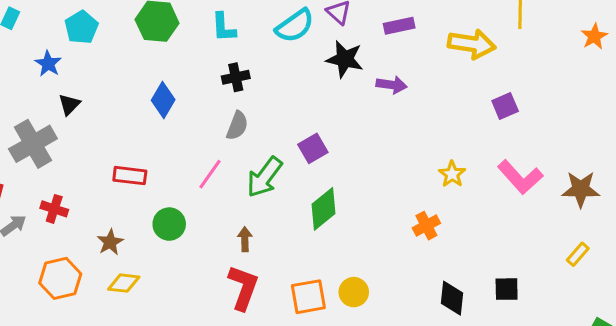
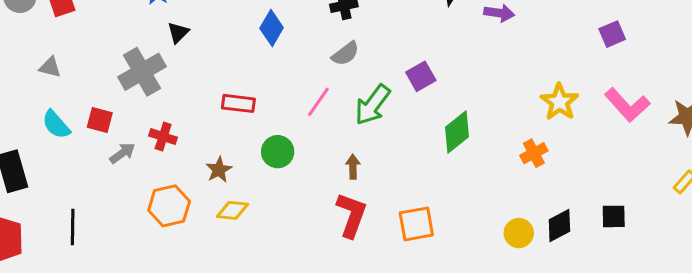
gray semicircle: (237, 126) -> (345, 54), turned 32
yellow star: (452, 174) -> (559, 102), size x1.4
green diamond: (323, 209) -> (457, 132), moved
yellow circle: (354, 292) -> (519, 233), moved
black diamond: (452, 298) -> (559, 225), turned 56

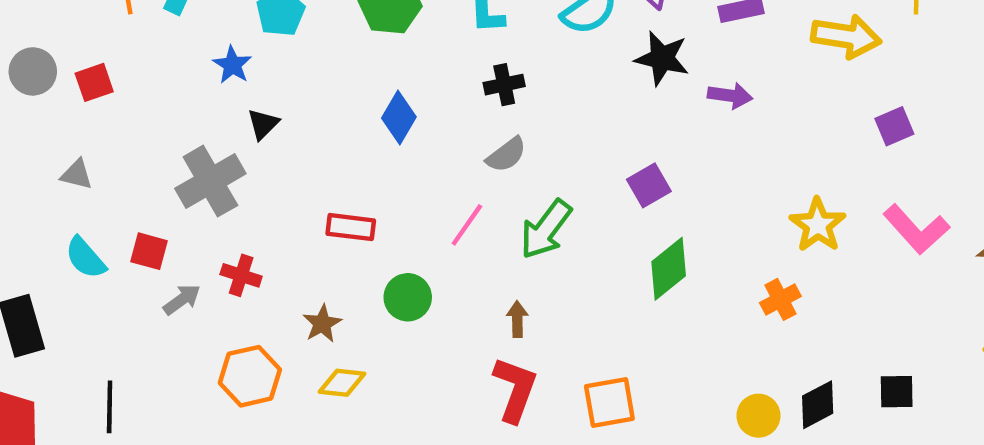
purple square: (421, 76) -> (649, 185), moved

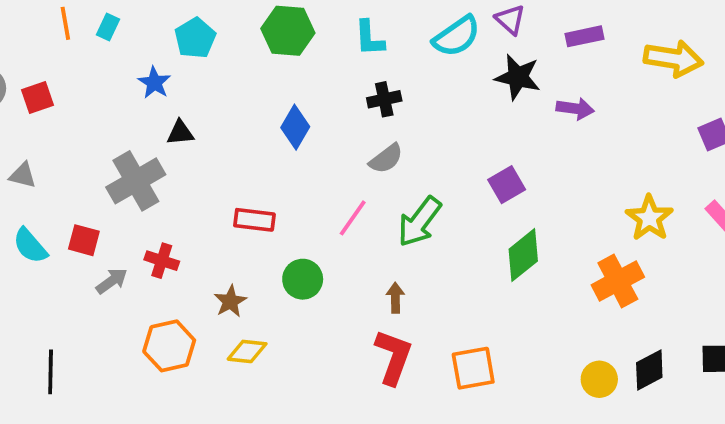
black triangle: (263, 124) -> (180, 133), turned 40
orange cross: (780, 299) -> (618, 281), size x1.5

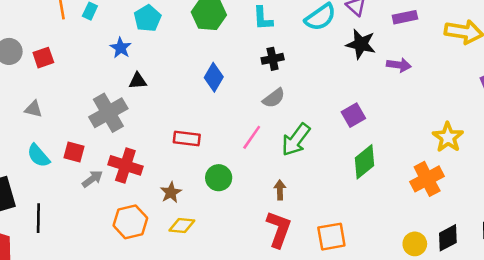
red cross: (162, 261) -> (125, 165), size x1.5
black line: (51, 372) -> (38, 218), moved

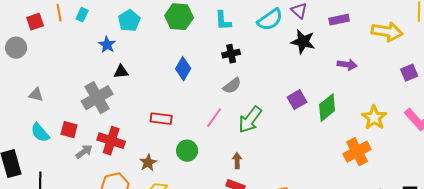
red square: (43, 58) -> (35, 22), moved
purple arrow: (399, 65) -> (347, 65), moved
green diamond: (365, 162) -> (327, 108), moved

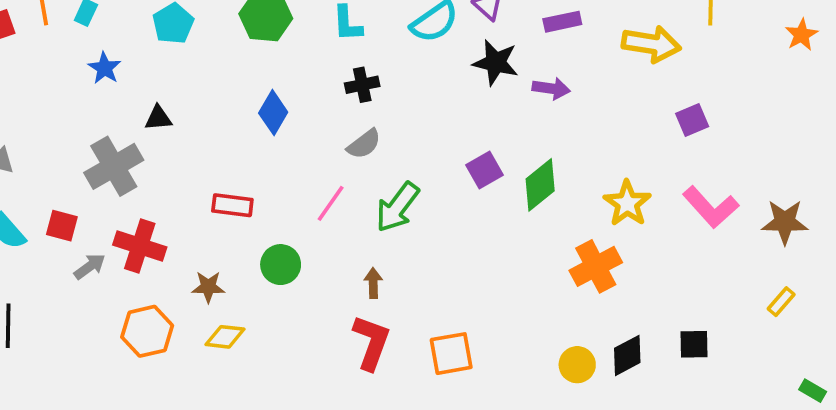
blue star: (107, 45) -> (105, 68), moved
purple arrow: (347, 65) -> (551, 88), moved
brown star: (148, 163) -> (208, 287), turned 30

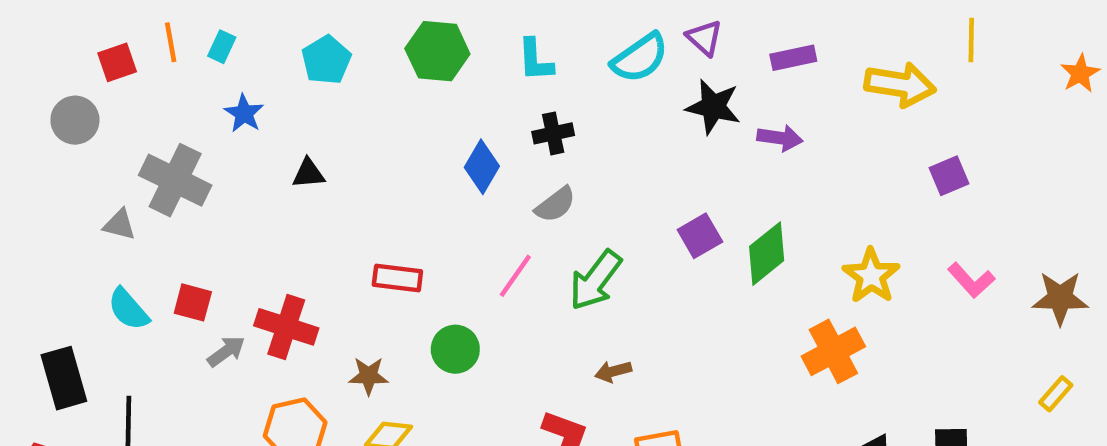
blue diamond: (273, 113) -> (482, 167), moved
gray cross: (114, 166) -> (175, 180), moved, turned -34
pink L-shape: (711, 207) -> (971, 280), size x0.7
brown arrow: (373, 283) -> (613, 371), moved, turned -104

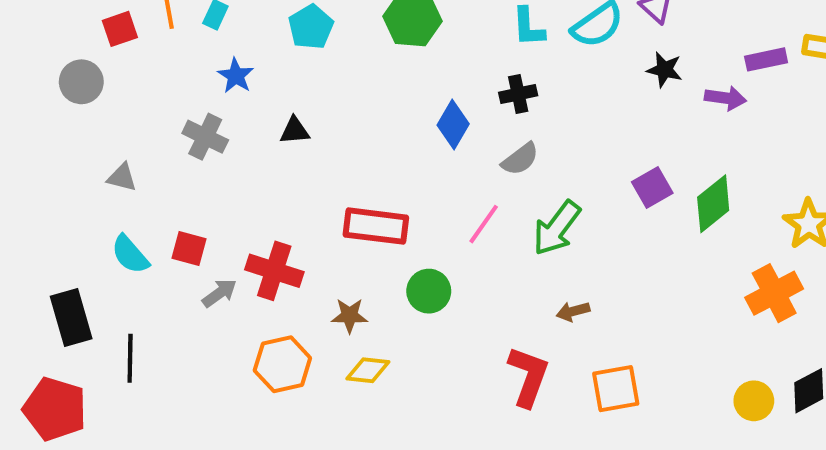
purple rectangle: (793, 58) -> (766, 59), moved
cyan L-shape: (535, 60) -> (528, 27), moved
black star: (713, 107) -> (664, 70), size x0.7
gray cross: (175, 180) -> (205, 137), moved, size x0.7
red rectangle: (397, 278) -> (376, 226), size x1.4

